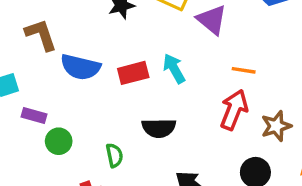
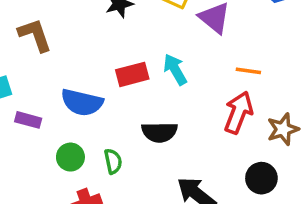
blue semicircle: (80, 67) -> (82, 102), moved
green circle: (59, 141) -> (70, 157), moved

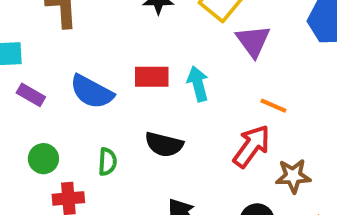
green circle: (70, 157) -> (43, 159), moved

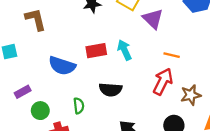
purple rectangle: (31, 95) -> (23, 92), moved, turned -49

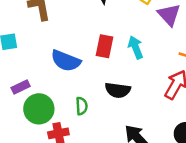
red rectangle: (96, 51) -> (104, 46), turned -72
green circle: (40, 111) -> (39, 109), size x1.5

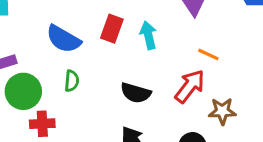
black semicircle: (118, 90) -> (136, 93), moved
green semicircle: (82, 106) -> (72, 81), moved

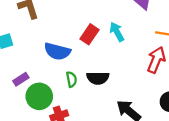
red rectangle: (112, 29) -> (90, 34), turned 30
black semicircle: (136, 93) -> (98, 78), moved

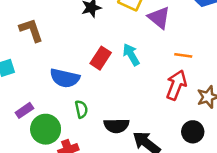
black semicircle: (98, 78) -> (116, 126), moved

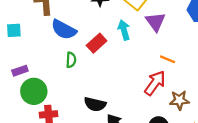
cyan arrow: (131, 55) -> (124, 30), moved
blue semicircle: (65, 78) -> (64, 30), moved
green semicircle: (81, 109) -> (71, 60), moved

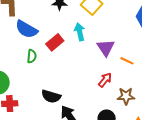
purple triangle: (155, 22) -> (106, 48), moved
orange line: (168, 59) -> (127, 61), moved
red arrow: (155, 83) -> (105, 80), size x0.7

